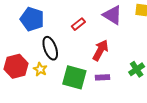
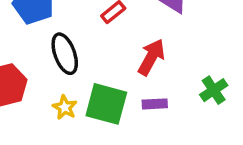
yellow star: (40, 69) -> (65, 107), moved

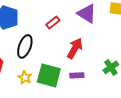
black ellipse: (65, 54) -> (25, 46), turned 40

